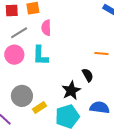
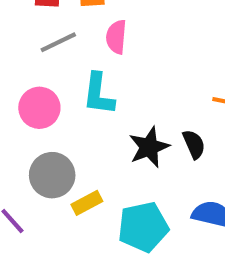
pink circle: (14, 55) -> (39, 108), moved
black star: (71, 91) -> (149, 147), moved

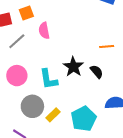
cyan L-shape: (98, 94) -> (48, 79), moved
black star: (149, 147) -> (73, 67), moved

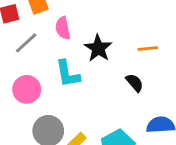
black star: (73, 67) -> (98, 48), moved
cyan L-shape: (48, 79) -> (68, 74), moved

